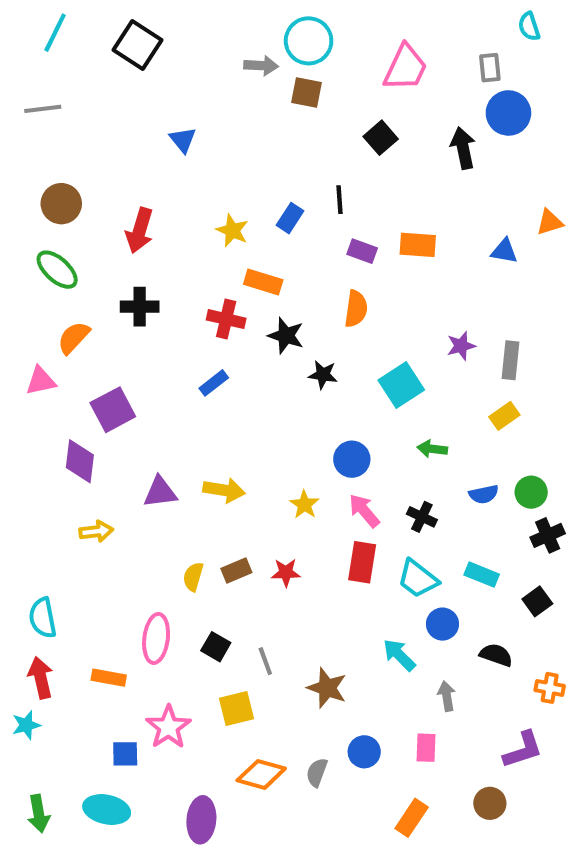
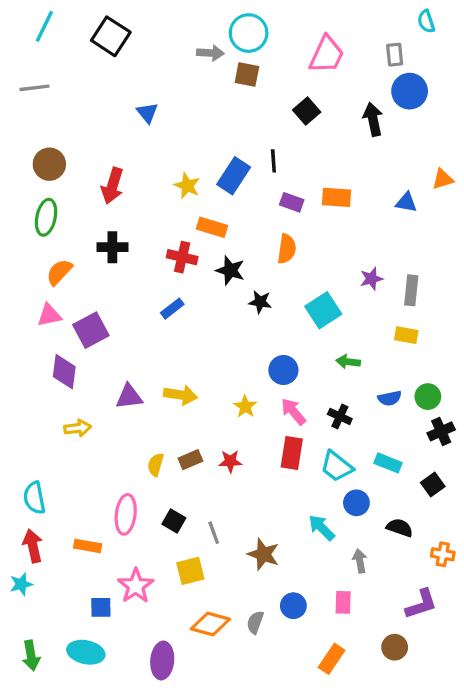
blue rectangle: (290, 218) -> (234, 176), size x1.5
green ellipse: (57, 270) -> (46, 217), turned 60
pink triangle: (41, 381) -> (49, 315), moved
yellow rectangle: (504, 416) -> (406, 335), turned 45

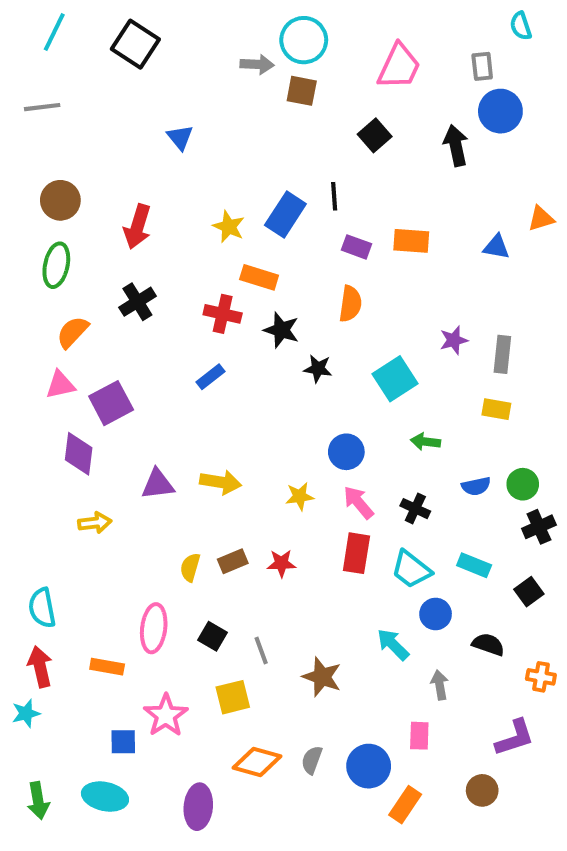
black cross: (112, 247) -> (137, 302), turned -32
yellow star: (245, 407) -> (300, 496), turned 30
blue circle: (293, 606) -> (369, 766), moved, size x1.4

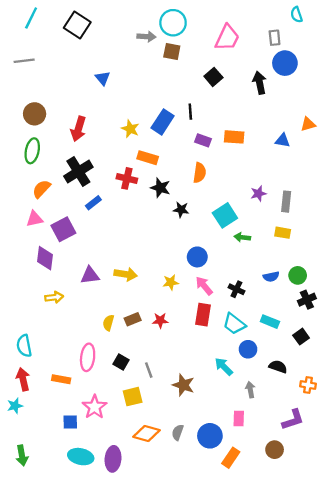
black cross: (137, 302) -> (78, 172), size x1.4
blue rectangle: (210, 377) -> (93, 203), moved
green arrow: (425, 442) -> (242, 237), moved
cyan ellipse: (105, 797) -> (81, 457), moved

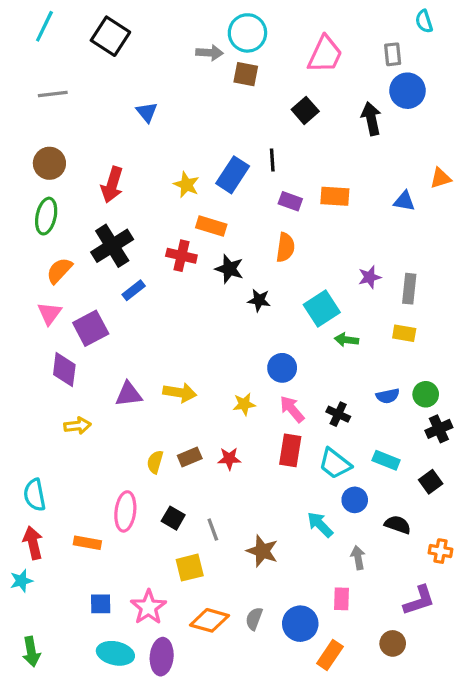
gray line: (24, 61) -> (53, 94), moved
pink triangle: (35, 219) -> (49, 313), turned -42
pink star: (95, 407) -> (148, 607), moved

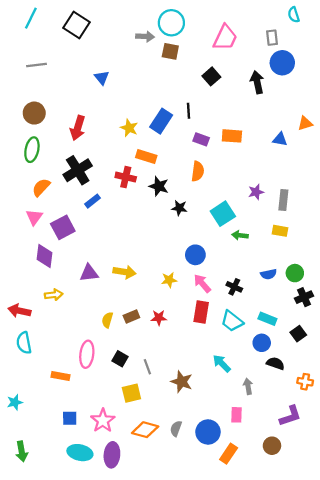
blue circle: (355, 500) -> (262, 343), moved
red arrow: (33, 543) -> (19, 311), moved, turned -65

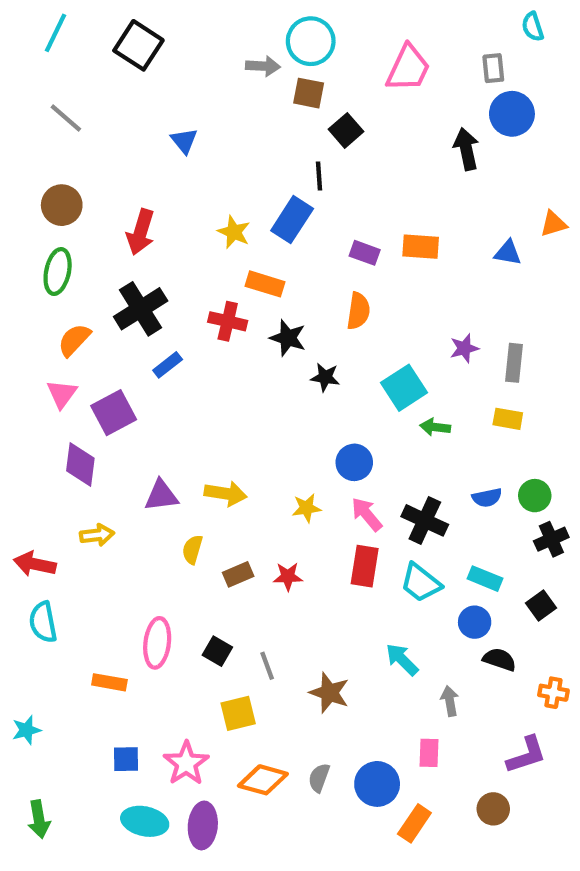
gray line: (37, 65) -> (66, 118), turned 48
black square: (211, 76) -> (346, 130), moved
black line: (189, 111) -> (319, 176), moved
black cross: (234, 287) -> (425, 520), size x1.5
yellow semicircle: (107, 320) -> (192, 550), moved

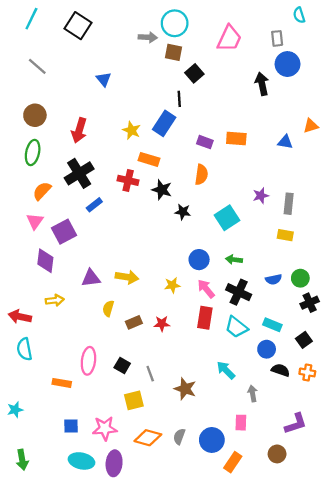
green arrow: (435, 427) -> (234, 260), moved
orange cross: (553, 693) -> (307, 372), moved
pink star: (186, 763) -> (105, 428), turned 30

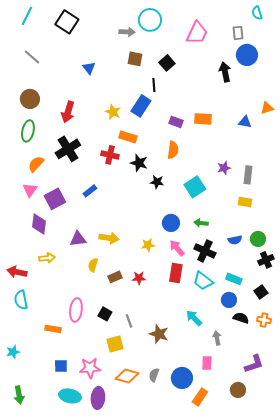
brown square: (173, 52) -> (135, 59), moved
blue rectangle: (94, 205) -> (90, 191), moved

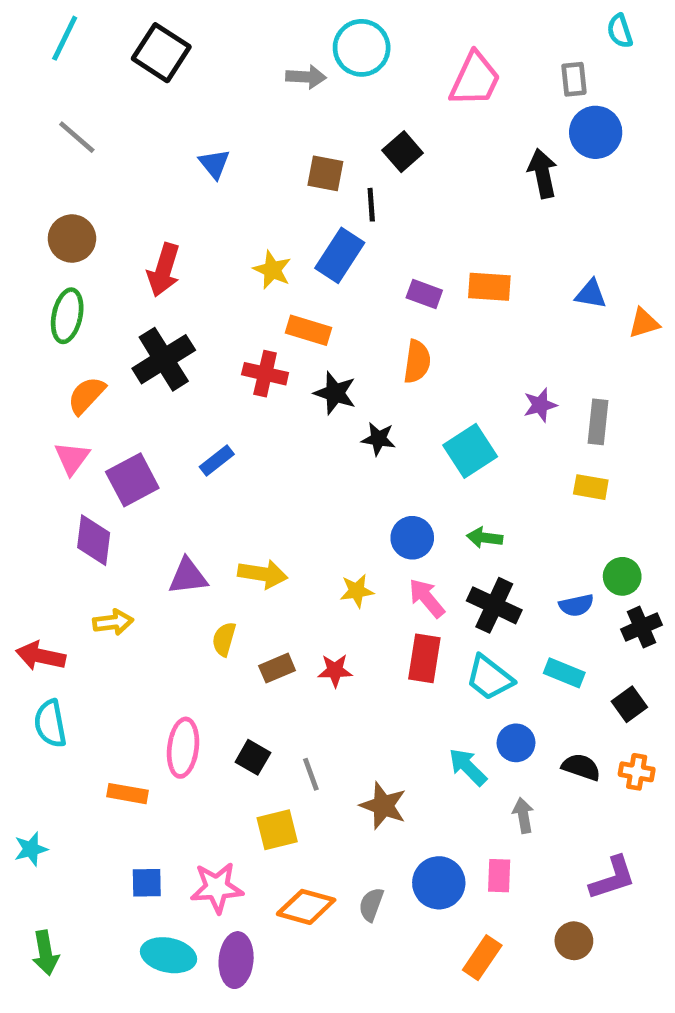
brown square: (135, 59) -> (325, 173), moved
orange triangle: (267, 108) -> (644, 323), moved
blue semicircle: (235, 240) -> (576, 605), moved
blue circle: (229, 300) -> (516, 743), moved
blue circle: (182, 378) -> (439, 883), moved

